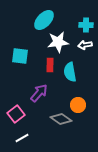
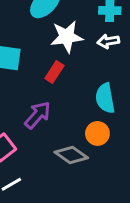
red rectangle: (50, 65) -> (54, 72), turned 32
cyan semicircle: (70, 72) -> (105, 98), moved

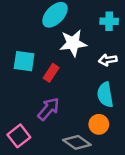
white arrow: (108, 41) -> (108, 60), moved
red rectangle: (54, 72) -> (51, 73), moved

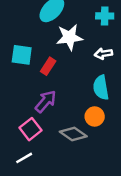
pink square: (19, 136) -> (31, 129), moved

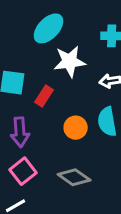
purple arrow: (46, 101) -> (20, 132), moved, turned 135
orange circle: (95, 116) -> (76, 128), moved

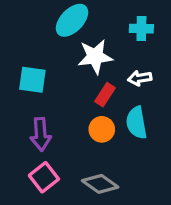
red rectangle: (44, 96) -> (105, 95), moved

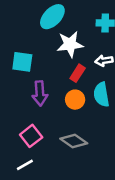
purple arrow: (41, 134) -> (40, 93), moved

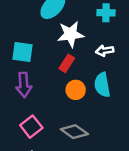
red rectangle: (78, 73) -> (67, 63), moved
purple arrow: (40, 93) -> (24, 85), moved

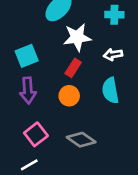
cyan square: (22, 52) -> (27, 56), turned -30
orange circle: (76, 90) -> (69, 96), moved

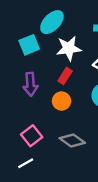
cyan square: (27, 56) -> (29, 45), moved
purple arrow: (28, 90) -> (30, 84), moved

